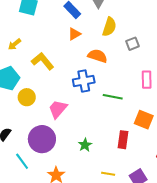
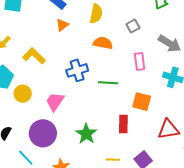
gray square: (132, 44) -> (133, 26), moved
orange semicircle: (98, 56) -> (103, 43), moved
green star: (85, 145) -> (86, 134), size x1.5

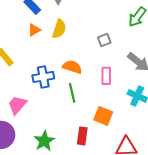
yellow semicircle: (96, 14) -> (59, 29), moved
orange semicircle: (103, 43) -> (72, 67), moved
green line: (108, 83) -> (72, 93), turned 66

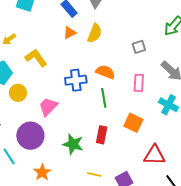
red rectangle: (82, 136) -> (102, 135), moved
green star: (44, 141) -> (73, 144), turned -30

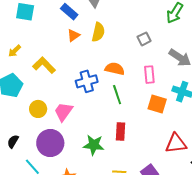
yellow circle: (18, 93) -> (38, 109), moved
orange square: (133, 123) -> (157, 104), moved

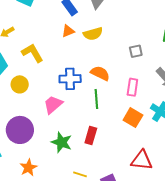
yellow semicircle: (98, 32) -> (93, 34), turned 48
yellow circle: (38, 109) -> (20, 84), moved
pink trapezoid: (63, 112) -> (53, 105), moved

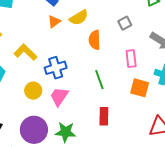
orange semicircle: (100, 73) -> (95, 40), moved, turned -102
blue cross: (70, 79) -> (56, 68), moved
yellow circle: (20, 84) -> (33, 91), moved
green star: (62, 142) -> (65, 132), moved

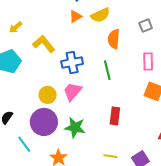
green line: (99, 80) -> (107, 70), moved
yellow circle: (33, 91) -> (48, 95), moved

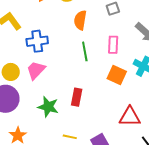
green line: (107, 70) -> (85, 51), moved
green star: (75, 128) -> (48, 107), moved

